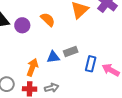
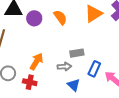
blue triangle: (53, 57) -> (74, 85), moved, turned 40
gray arrow: (52, 88) -> (64, 67), moved

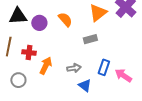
gray rectangle: (77, 53) -> (90, 39), moved
red cross: (30, 82) -> (29, 52), moved

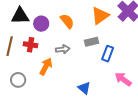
red cross: (29, 52) -> (31, 45), moved
blue rectangle: (104, 67) -> (108, 54), moved
gray arrow: (74, 68) -> (63, 49), moved

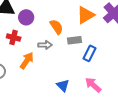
orange semicircle: (67, 21) -> (57, 27), moved
pink arrow: (123, 79) -> (93, 85), moved

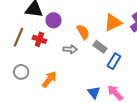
gray rectangle: (75, 40) -> (100, 47), turned 40
orange arrow: (27, 61) -> (49, 79), moved
blue triangle: (63, 85) -> (94, 92), moved

